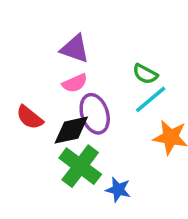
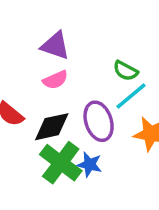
purple ellipse: (95, 114) -> (99, 121), moved
blue star: (118, 190) -> (90, 164), moved

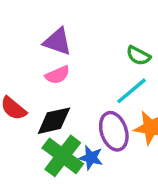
green semicircle: (126, 71) -> (138, 56), moved
purple ellipse: (99, 121) -> (114, 131), moved

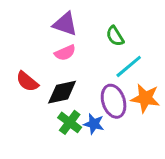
green semicircle: (138, 56) -> (115, 36), moved, turned 30
green cross: (63, 156) -> (70, 122), size x0.7

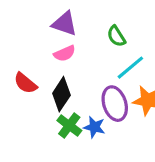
black diamond: (62, 92) -> (61, 94), turned -44

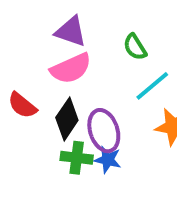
pink semicircle: (65, 53) -> (71, 68), size x1.5
purple ellipse: (115, 104) -> (104, 131), moved
green cross: (69, 125) -> (77, 158), turned -30

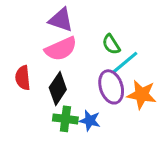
green semicircle: (135, 47) -> (111, 44), moved
red semicircle: (22, 105) -> (23, 78), turned 45
purple ellipse: (104, 131) -> (111, 87), moved

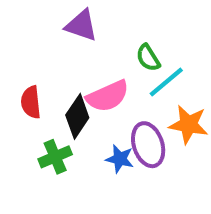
pink semicircle: (61, 49) -> (108, 96), moved
purple ellipse: (111, 87) -> (148, 145), moved
green cross: (65, 119) -> (55, 157), moved, turned -30

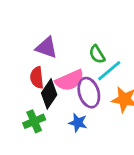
purple triangle: (81, 25) -> (46, 47), moved
red semicircle: (31, 102) -> (37, 78), moved
purple ellipse: (148, 145) -> (89, 93), moved

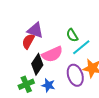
red semicircle: (37, 78) -> (28, 41), moved, turned 35
purple ellipse: (89, 93) -> (75, 75), moved
blue star: (78, 123) -> (48, 85), moved

